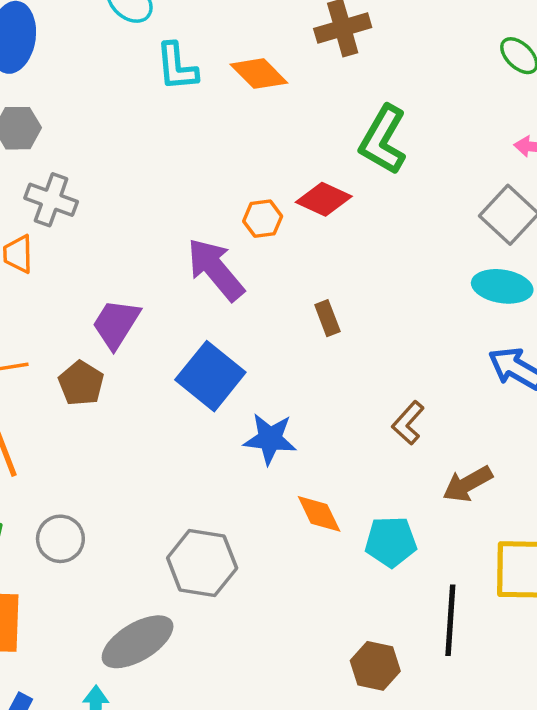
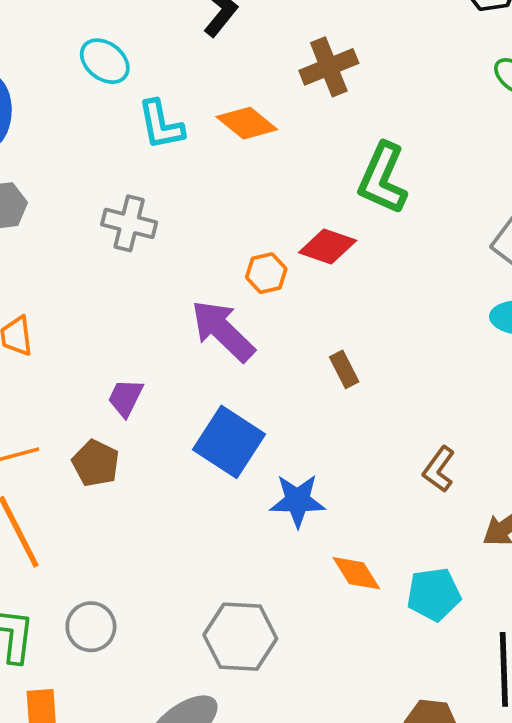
gray cross: (51, 200) -> (129, 223), moved
purple trapezoid: (116, 324) -> (125, 398), size x0.7

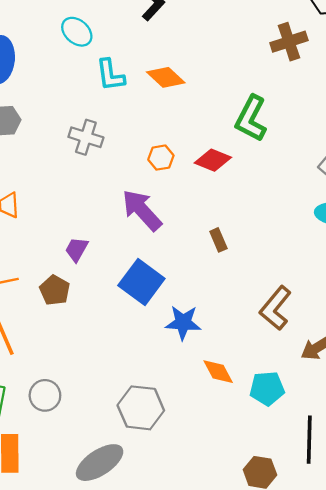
brown cross: (329, 67) -> (289, 42), moved
orange hexagon: (266, 273) -> (161, 158), moved
brown L-shape: (439, 469) -> (275, 308), size x1.5

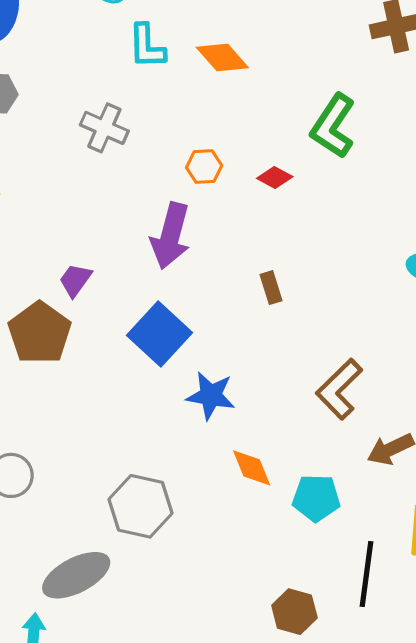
red diamond: (213, 160) -> (275, 178), size x0.7
purple arrow: (142, 210) -> (171, 236), turned -129
brown pentagon: (55, 290) -> (40, 333), size x1.5

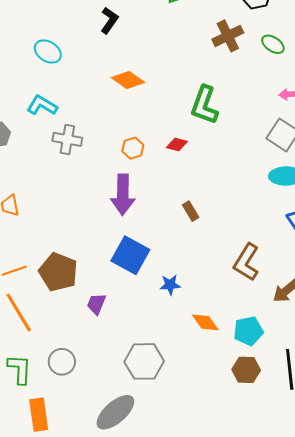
cyan L-shape: (147, 46) -> (42, 105), moved, turned 136
purple trapezoid: (75, 280) -> (96, 304), moved
blue star: (211, 396) -> (170, 285), size x0.7
brown hexagon: (294, 612) -> (246, 370), moved

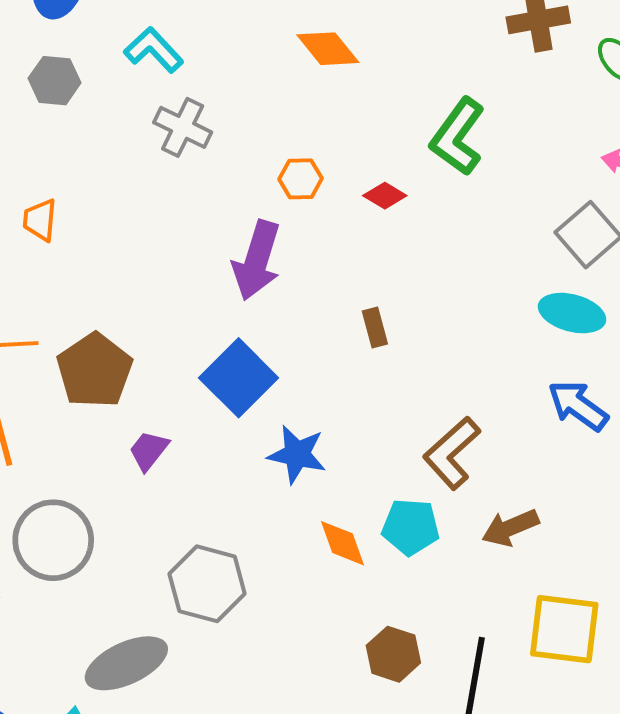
blue star: (170, 285) -> (297, 454), size x1.4
cyan pentagon: (248, 331) -> (411, 527), moved
gray circle: (62, 362) -> (53, 540), size x1.5

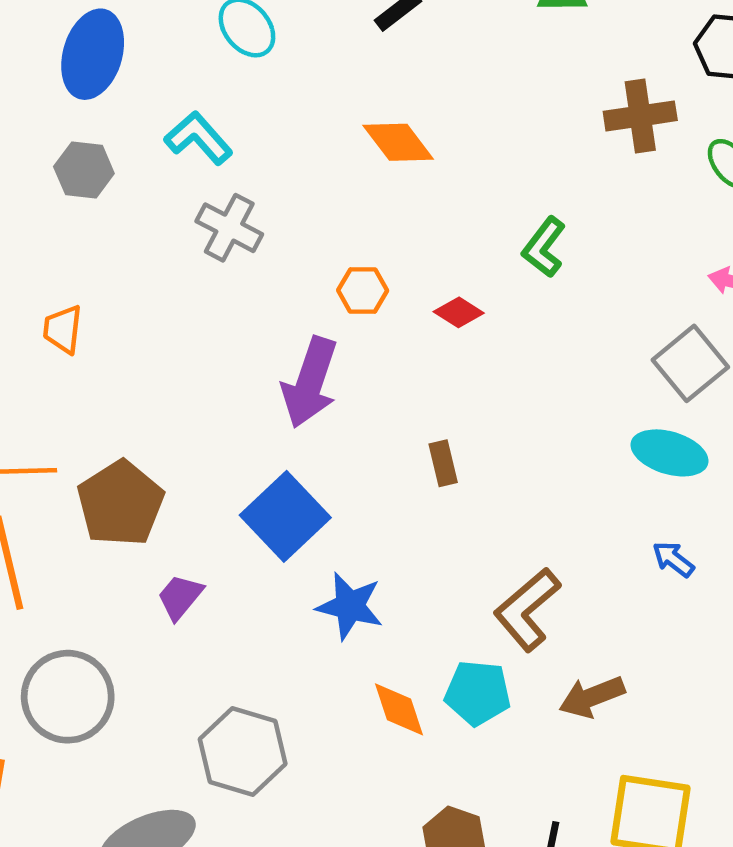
green L-shape: (458, 137) -> (544, 247), size x0.7
blue arrow: (578, 406) -> (673, 559), size x0.6

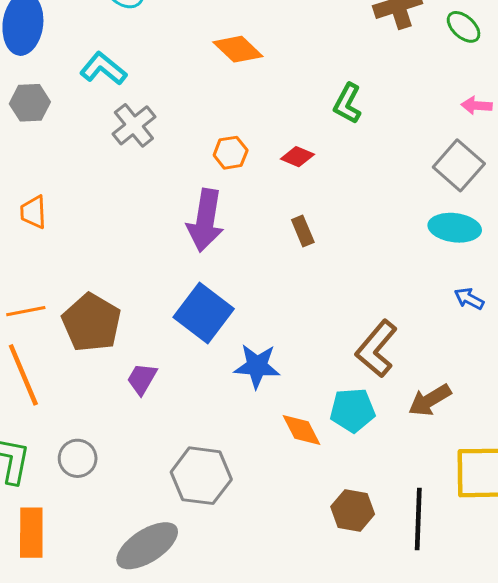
gray cross: (229, 228) -> (134, 125), turned 33
brown rectangle: (443, 463) -> (303, 231), moved
gray circle: (68, 697) -> (78, 458), size x0.6

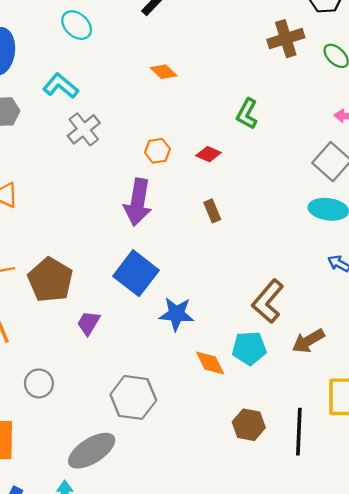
orange diamond: (238, 49) -> (164, 72), size x0.7

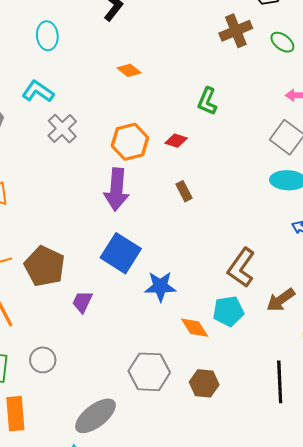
cyan ellipse: (77, 25) -> (47, 36), turned 48
orange hexagon: (157, 151) -> (130, 142), size x1.6
gray hexagon: (133, 397) -> (149, 372), moved
brown hexagon: (249, 425) -> (204, 383), moved

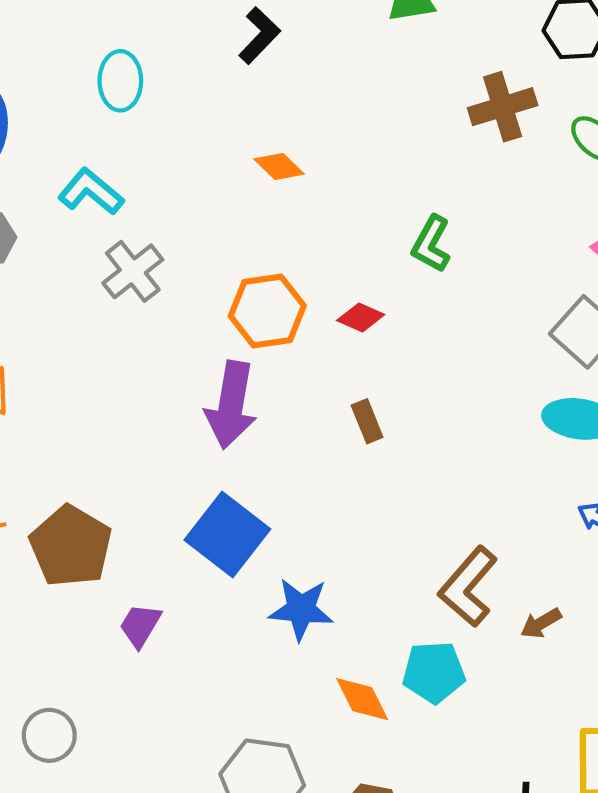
brown arrow: (281, 300) -> (541, 623), moved, size x0.7

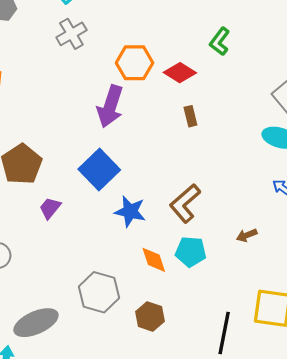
red diamond: (361, 317) -> (180, 73), size x1.4
brown rectangle: (367, 421) -> (190, 116), moved
brown L-shape: (468, 587) -> (185, 203), moved

